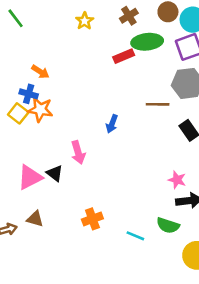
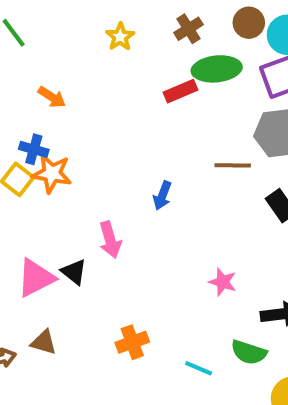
orange arrow: (40, 72) -> (52, 97), moved
pink star: (177, 180) -> (223, 282), moved

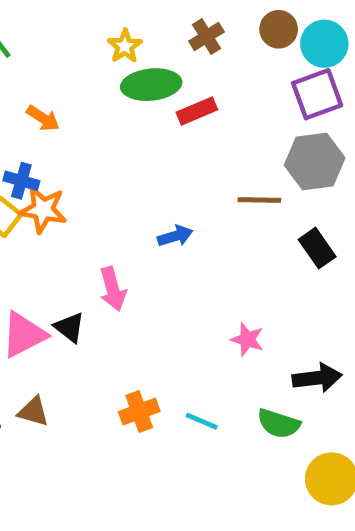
green ellipse: (217, 69) -> (151, 85), moved
blue arrow: (162, 196) -> (175, 236), turned -128
cyan line: (199, 368) -> (202, 421), moved

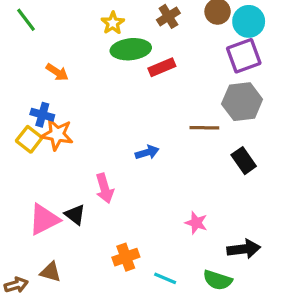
orange cross: (139, 412) -> (126, 257), moved

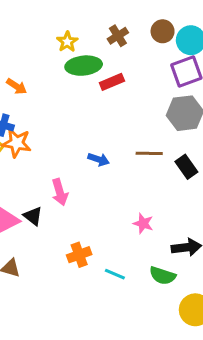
brown line: (204, 128) -> (149, 153), moved
blue arrow: (147, 152) -> (99, 159), turned 36

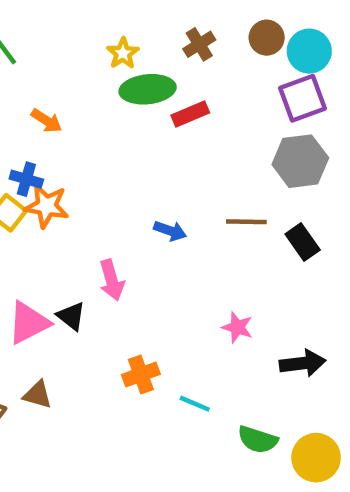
green semicircle: (163, 276) -> (258, 440), moved

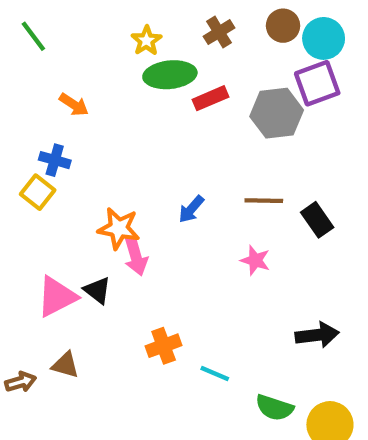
gray hexagon: (300, 161) -> (277, 113), moved
orange star: (47, 206) -> (119, 228), moved
blue arrow: (170, 231) -> (191, 209), turned 112
pink star: (237, 327) -> (255, 260), moved

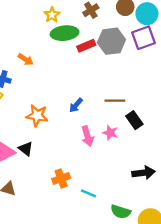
orange arrow: (74, 105) -> (26, 59), moved
gray hexagon: (277, 113) -> (111, 41), moved
black rectangle: (317, 220) -> (134, 120), moved
pink arrow: (136, 256) -> (87, 136), moved

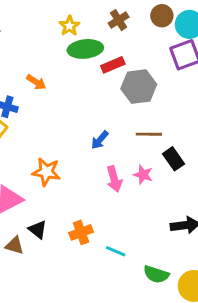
gray hexagon: (111, 41) -> (139, 87), moved
orange star: (37, 116) -> (46, 172), moved
black triangle: (26, 149) -> (38, 230), moved

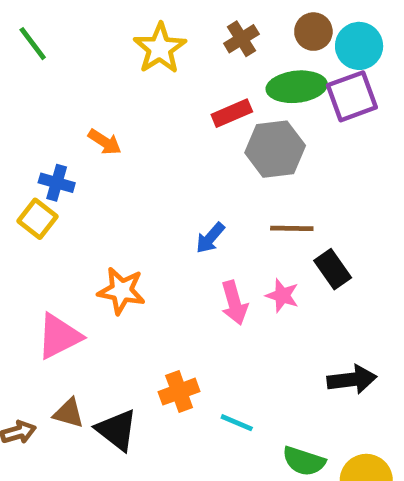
yellow star: (69, 26) -> (160, 48), size x1.5
green ellipse: (85, 49) -> (297, 87), moved
black triangle: (38, 230) -> (117, 430), moved, size x1.4

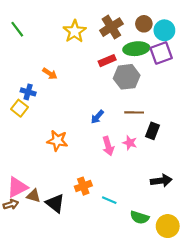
brown cross: (241, 39) -> (111, 27), size x1.5
black rectangle: (333, 269) -> (153, 131), turned 56
pink triangle: (59, 336) -> (17, 187), moved

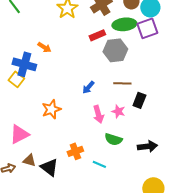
blue cross: (28, 92) -> (24, 64), size x1.6
orange star: (57, 141) -> (51, 109), turned -30
pink triangle: (17, 187) -> (19, 134), moved
green semicircle: (140, 217) -> (113, 139), moved

